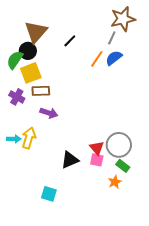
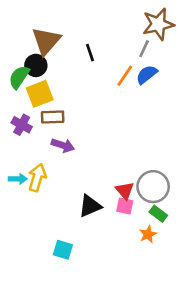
black line: (70, 41) -> (90, 53), turned -64

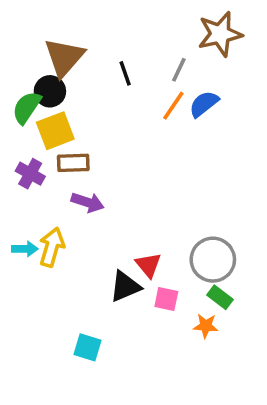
gray line: (144, 49) -> (179, 70), moved
red triangle: (125, 190) -> (148, 265), moved
pink square: (125, 206) -> (166, 299), moved
orange star: (148, 234) -> (206, 326), turned 30

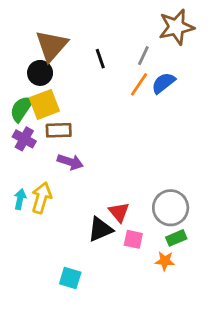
green semicircle: (27, 107) -> (21, 109), moved
cyan arrow: (25, 249) -> (20, 199), turned -78
green rectangle: (220, 297) -> (176, 238), turned -60

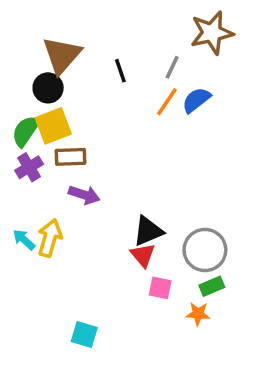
purple cross: (24, 139) -> (29, 167), turned 30
cyan arrow: (20, 199) -> (24, 240), turned -60
black triangle: (100, 229) -> (148, 231), moved

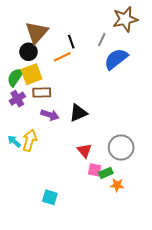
blue semicircle: (196, 100) -> (116, 59), size x1.4
orange line: (167, 102) -> (62, 57), moved, turned 30
black triangle: (148, 231) -> (78, 113), moved
green rectangle: (212, 286) -> (106, 173), moved

